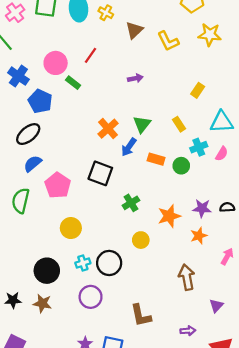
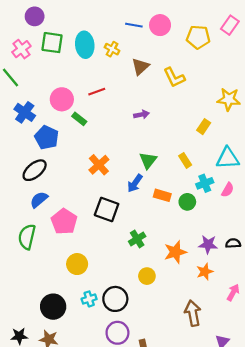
yellow star: (210, 35) -> (229, 99), moved
red line: (91, 55) -> (97, 92), turned 35
orange cross: (108, 129) -> (99, 165), moved
purple circle: (91, 297) -> (117, 333), moved

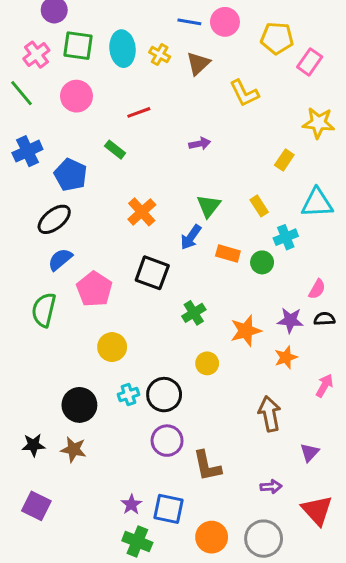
pink rectangle: (230, 25) -> (310, 62), moved
brown triangle: (140, 67) -> (198, 63), moved
pink circle: (62, 99) -> (76, 96), moved
blue cross: (25, 112) -> (27, 151), moved, turned 30
pink semicircle: (228, 190) -> (317, 289), moved

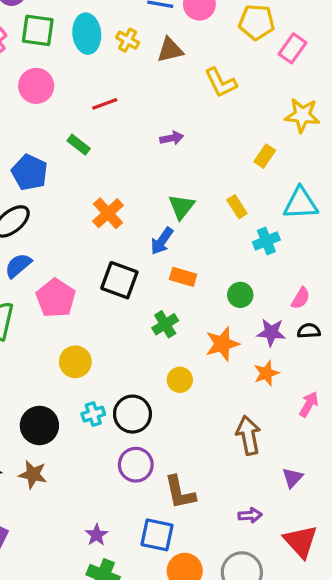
brown triangle: (198, 63) -> (170, 50), turned 30
orange rectangle: (228, 253) -> (183, 277), moved
green circle: (262, 262) -> (240, 295), moved
blue square: (169, 509) -> (157, 535), moved

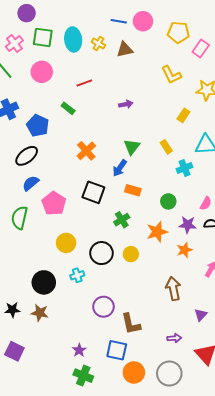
yellow L-shape: (221, 83) -> (171, 75), moved
black circle: (132, 414) -> (101, 253), moved

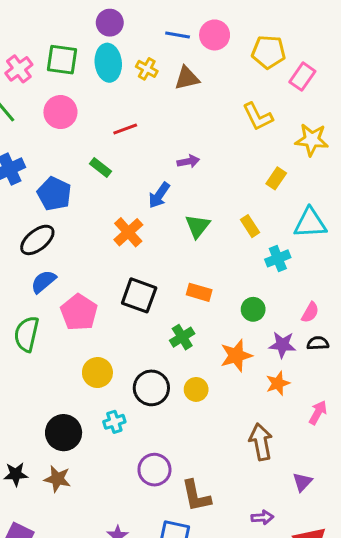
purple circle: (27, 13) -> (110, 23), moved
blue arrow: (120, 168) -> (159, 195), moved

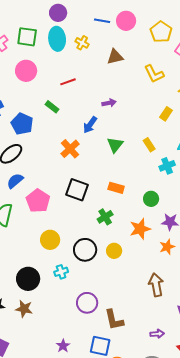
yellow pentagon: (269, 52) -> (161, 32), turned 30
brown triangle: (187, 78) -> (115, 57), moved

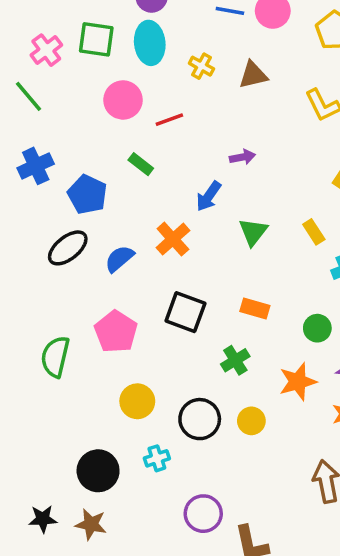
yellow cross: (82, 43) -> (201, 66), moved
pink circle: (26, 71) -> (123, 100), moved
blue semicircle: (15, 181) -> (119, 259), moved

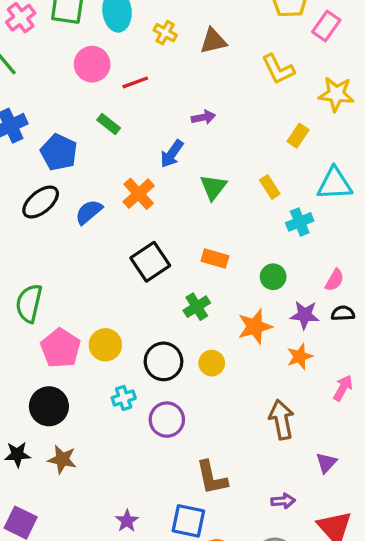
black square: (185, 312) -> (150, 262), turned 36
pink pentagon: (116, 332) -> (61, 348), moved
black circle: (98, 471) -> (49, 406), moved
purple circle: (203, 514) -> (167, 420), moved

